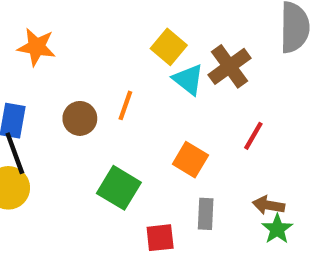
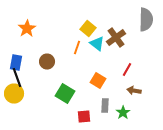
orange star: (36, 47) -> (27, 29), turned 30
orange line: (125, 105) -> (77, 48), moved
brown arrow: (268, 205) -> (134, 91), moved
green star: (277, 229) -> (123, 113), moved

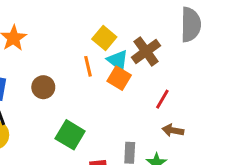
orange line: (77, 48) -> (88, 66), turned -32
orange square: (98, 81) -> (119, 78), moved

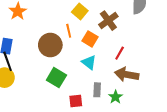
cyan triangle: (118, 60) -> (89, 62), moved
brown circle: (43, 87) -> (50, 45), moved, size x1.5
brown arrow: (173, 130) -> (127, 75), size x1.6

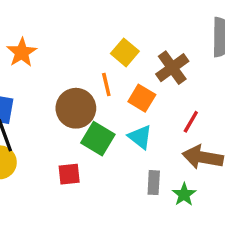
green square: (56, 78) -> (98, 139), moved
red square: (76, 101) -> (69, 174), moved

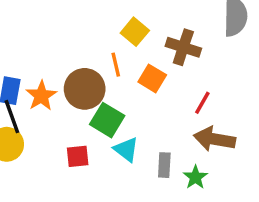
orange star: (22, 52) -> (41, 96), moved
brown cross: (172, 68) -> (183, 47), turned -36
cyan triangle: (140, 137) -> (126, 149), moved

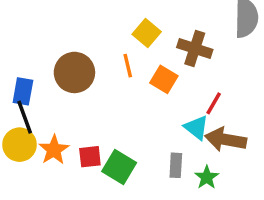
brown circle: (85, 89) -> (74, 72), moved
orange star: (41, 96) -> (54, 150), moved
green square: (107, 120) -> (119, 167), moved
cyan triangle: (126, 149) -> (196, 127), moved

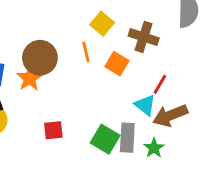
brown arrow: (226, 139) -> (170, 115), turned -32
orange star: (54, 150) -> (30, 78), moved
gray rectangle: (176, 165) -> (127, 138), size x1.4
green square: (119, 167) -> (105, 139), moved

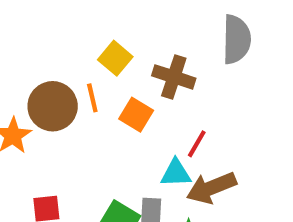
brown circle: (40, 58) -> (53, 106), moved
cyan triangle: (145, 105) -> (176, 173), turned -40

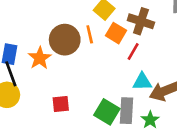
orange square: (136, 115) -> (116, 33), moved
red line: (197, 144) -> (133, 51), moved

